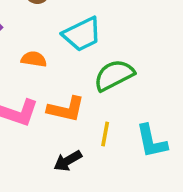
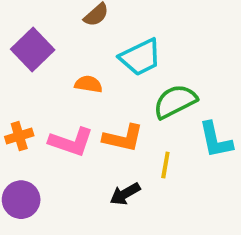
cyan L-shape: (151, 141) -> (215, 140), moved

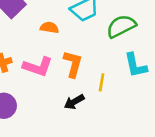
green semicircle: (175, 101) -> (121, 26), moved
orange L-shape: (123, 138) -> (73, 64), turned -88

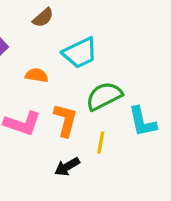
green semicircle: (121, 26) -> (104, 96), moved

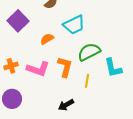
orange semicircle: (37, 75) -> (47, 39), turned -40
black arrow: (67, 167) -> (66, 105), moved

